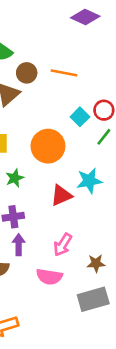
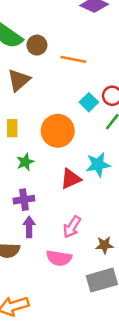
brown circle: (27, 73) -> (37, 45), moved

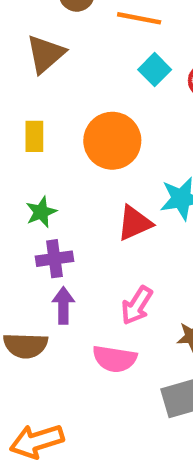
cyan square: (89, 102) -> (155, 70), moved
green star: (25, 162) -> (41, 212), moved

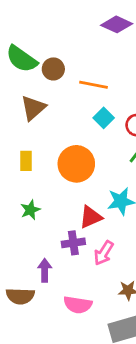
purple cross: (54, 259) -> (73, 243), moved
pink arrow: (137, 305) -> (104, 253), moved

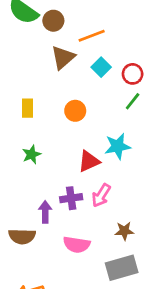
orange line: (94, 85) -> (92, 36), turned -32
brown triangle: (33, 108) -> (63, 58), moved
orange circle: (76, 164) -> (75, 111), size x0.6
purple cross: (73, 243) -> (71, 198), moved

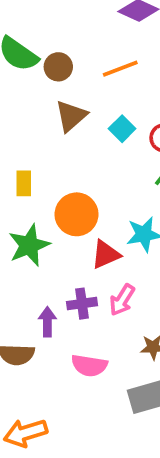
orange line: (92, 36) -> (120, 69), moved
orange circle: (75, 111) -> (77, 214), moved, size x1.5
green star: (32, 154) -> (29, 245), size x1.6

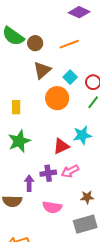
orange circle: (77, 214) -> (57, 98), moved
pink arrow: (122, 300) -> (70, 171), turned 30

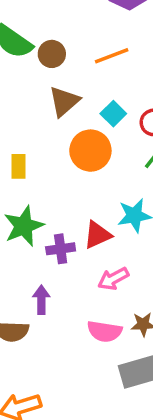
purple cross: (48, 173) -> (61, 249), moved
pink semicircle: (52, 207) -> (105, 331), moved

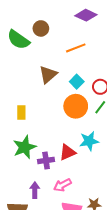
brown circle: (52, 54) -> (41, 28), moved
orange circle: (90, 151) -> (76, 106), moved
pink arrow: (113, 279) -> (62, 185), moved

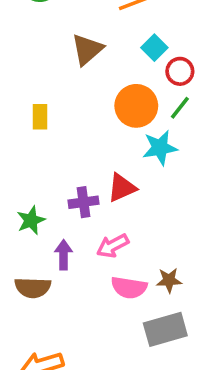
cyan square: (77, 82) -> (154, 48), moved
cyan star: (89, 141) -> (160, 148), moved
green star: (25, 147) -> (31, 220), moved, size x0.7

